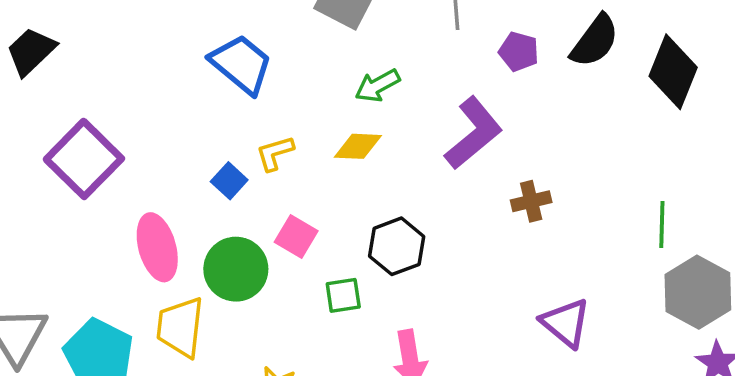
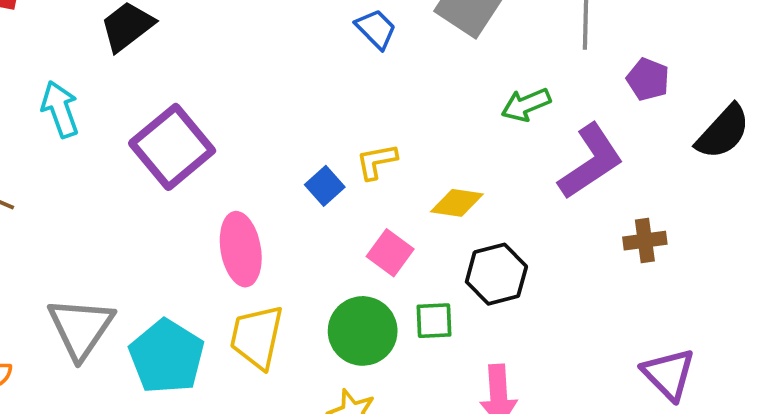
black semicircle: (595, 41) -> (723, 132), moved
blue trapezoid: (241, 64) -> (376, 29), moved, size x0.6
green arrow: (377, 86) -> (526, 105), moved
yellow diamond: (358, 146) -> (457, 203), moved
green circle: (236, 269) -> (363, 331), moved

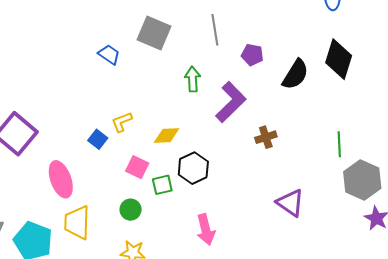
green arrow: (526, 105) -> (193, 79), turned 120
green square: (434, 321) -> (162, 185), moved
green circle: (363, 331) -> (131, 210), size x0.6

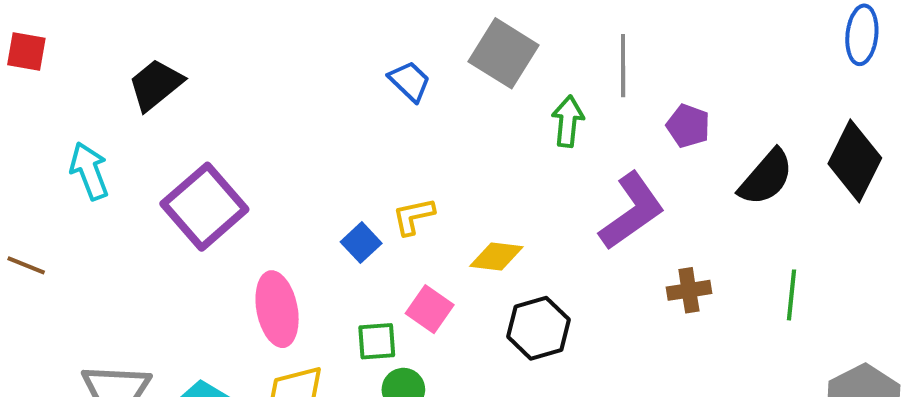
green arrow: (193, 79) -> (568, 121), moved
green line: (339, 144) -> (791, 295), moved
green square: (162, 185) -> (377, 341), moved

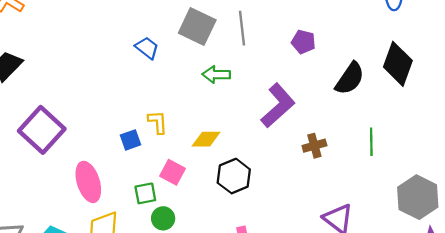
gray line: (623, 66) -> (242, 28), moved
green arrow: (568, 121) -> (216, 74), moved, turned -88
purple pentagon: (688, 126) -> (303, 42), moved
yellow L-shape: (413, 216) -> (158, 122), turned 105
blue square: (361, 243) -> (131, 140), turned 30

